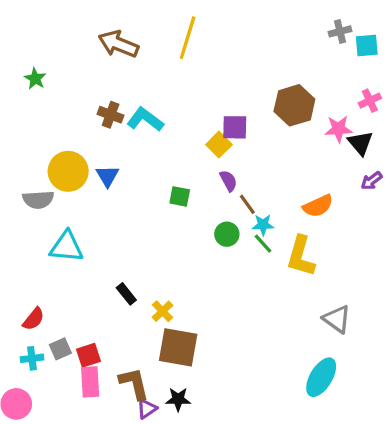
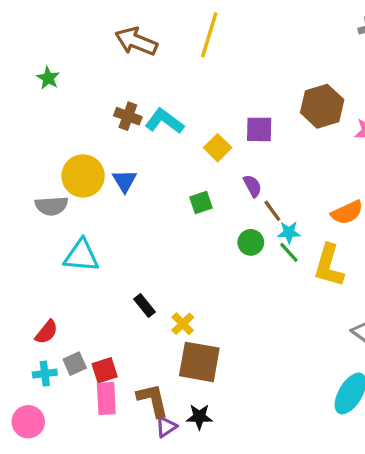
yellow square: (219, 145) -> (218, 148), moved
green square: (180, 196) -> (201, 203), turned -30

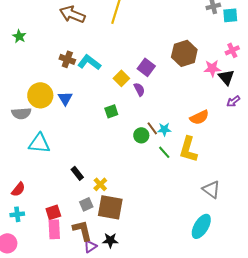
purple square: (259, 129) -> (146, 67), turned 36
purple semicircle: (252, 186) -> (139, 89), moved
brown line: (272, 211) -> (152, 128), moved
green line: (289, 252) -> (164, 152), moved
gray square: (75, 364) -> (86, 204), moved

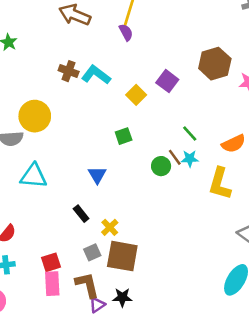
purple semicircle: (139, 89) -> (126, 32), moved
blue triangle: (65, 98) -> (97, 175), moved
green line: (164, 152) -> (190, 134), moved

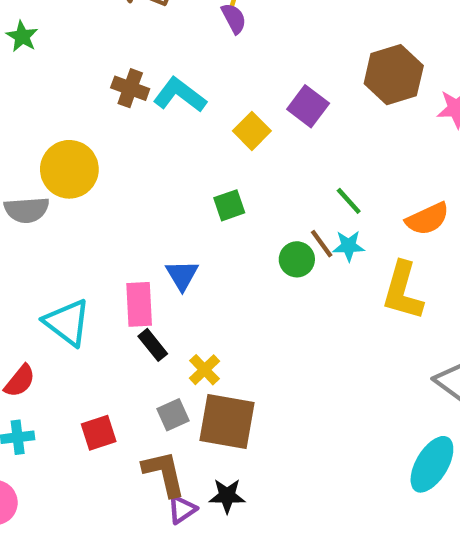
cyan triangle: (33, 176) -> (67, 322), moved, turned 32
pink rectangle: (52, 284) -> (139, 304), moved

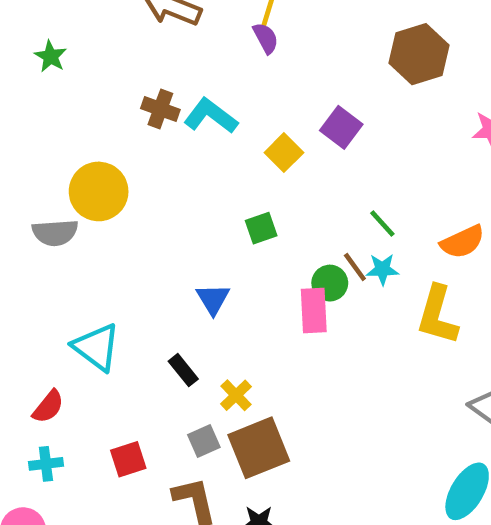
brown hexagon: (394, 75) -> (419, 54), moved
pink rectangle: (139, 304) -> (314, 311), moved
brown square: (227, 422) -> (259, 448), turned -32

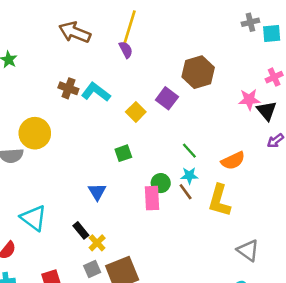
brown hexagon: (419, 54) -> (198, 72), moved
brown line: (355, 267) -> (186, 192), moved
yellow cross: (236, 395) -> (97, 243), moved

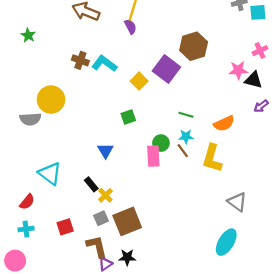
purple square: (167, 98) -> (166, 69), size x1.4
black triangle: (267, 111) -> (253, 80), turned -36
green line: (189, 151) -> (186, 115), turned -32

